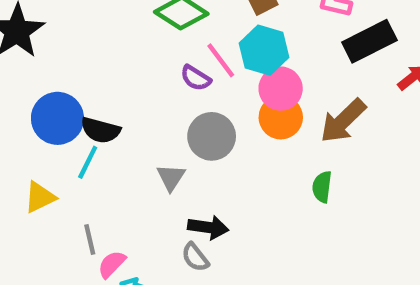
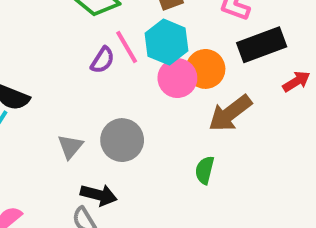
purple semicircle: (196, 78) -> (102, 60), turned -96
orange circle: (281, 117) -> (205, 69), moved
gray circle: (212, 136) -> (122, 140), moved

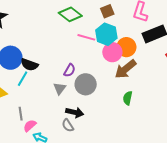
pink line: (127, 47) -> (86, 37), turned -42
purple semicircle: (102, 60) -> (69, 70), moved
brown arrow: (230, 113) -> (125, 69), moved

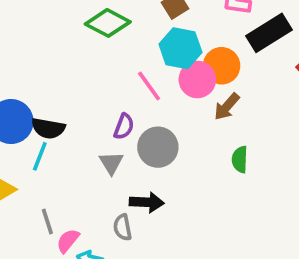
pink line: (86, 37) -> (149, 86), moved, turned 48
brown arrow: (125, 69) -> (227, 107), size x0.7
gray semicircle: (68, 125) -> (123, 227), moved, turned 32

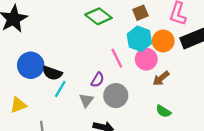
orange circle: (222, 66) -> (163, 41), moved
cyan line: (40, 156) -> (60, 89), moved
green semicircle: (240, 159) -> (163, 111), turned -70

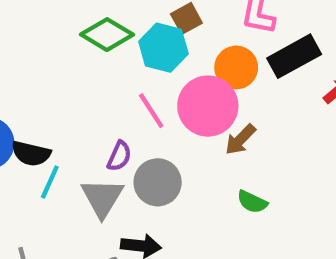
cyan hexagon: (139, 39) -> (163, 48), moved
pink circle: (146, 59) -> (208, 106), size x1.4
gray triangle: (86, 100) -> (102, 198), size x1.5

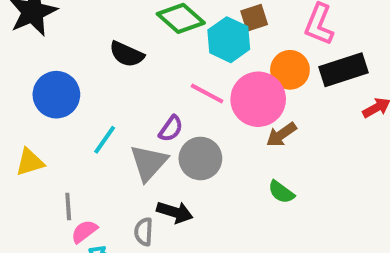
pink line: (151, 111) -> (207, 94), turned -40
black semicircle: (31, 153) -> (127, 54), moved

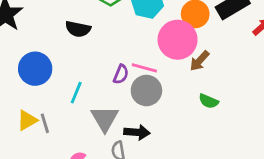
pink line: (207, 94) -> (144, 68), moved
gray triangle: (149, 163) -> (105, 119), moved
gray line: (68, 206) -> (45, 123), moved

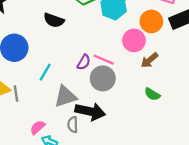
pink circle: (178, 40) -> (134, 40), size x0.7
gray triangle: (105, 119) -> (65, 96), turned 35
black arrow: (137, 132) -> (90, 111), size x1.4

